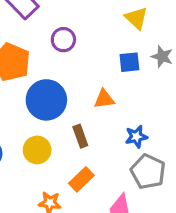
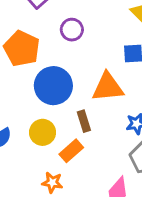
orange triangle: (104, 99) -> (108, 87), size x1.6
orange rectangle: (81, 179) -> (71, 151), moved

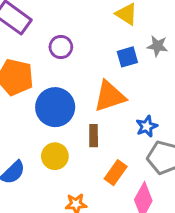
brown rectangle: (84, 121) -> (94, 136), turned 30
orange rectangle: (71, 151) -> (116, 173), moved

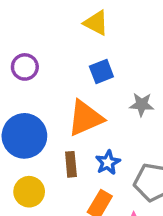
gray star: (157, 46) -> (142, 104), moved
blue star: (147, 126) -> (108, 162), moved

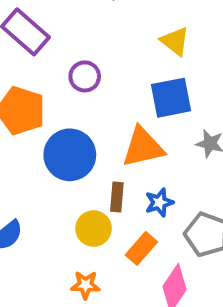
blue square: (101, 72) -> (171, 98), size x1.5
yellow circle: (29, 192) -> (94, 229), moved

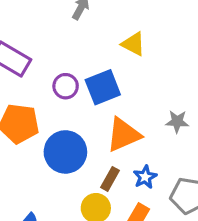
blue square: (171, 98) -> (103, 87), moved
brown rectangle: (117, 197) -> (110, 179), turned 35

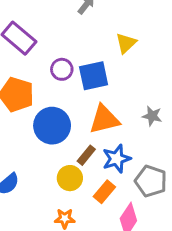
yellow triangle: (133, 44) -> (126, 43), turned 40
blue star: (145, 177) -> (117, 159), size x1.4

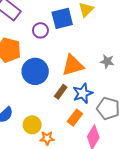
blue square: (94, 76) -> (62, 18), moved
yellow circle: (70, 178) -> (32, 125), moved

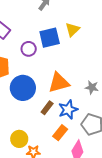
gray star: (107, 61) -> (92, 87), moved

